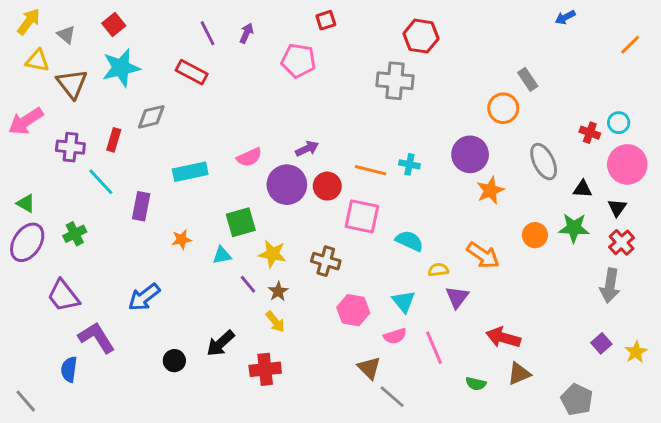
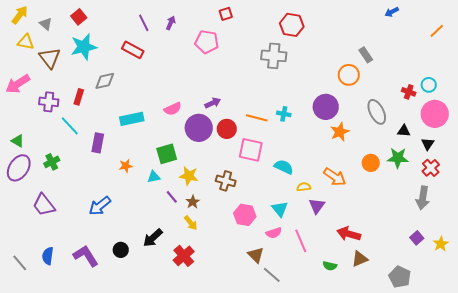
purple L-shape: (96, 338) -> (86, 256), moved
red cross: (265, 369) -> (184, 256), turned -35
gray line: (26, 401) -> (20, 263), moved

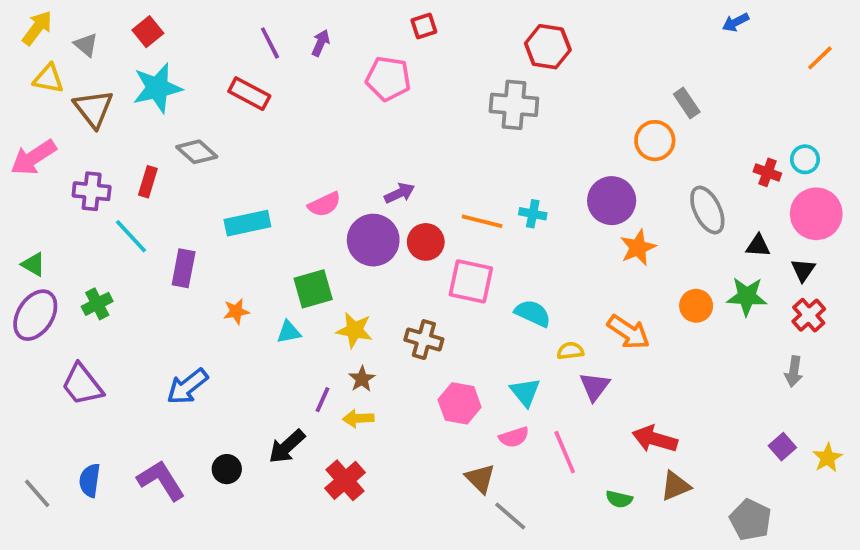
gray diamond: (105, 81) -> (197, 152), turned 55
purple line: (172, 197) -> (323, 400), moved, turned 64
gray arrow: (423, 198) -> (794, 371), size x0.7
yellow arrow: (191, 223) -> (358, 418), turned 126

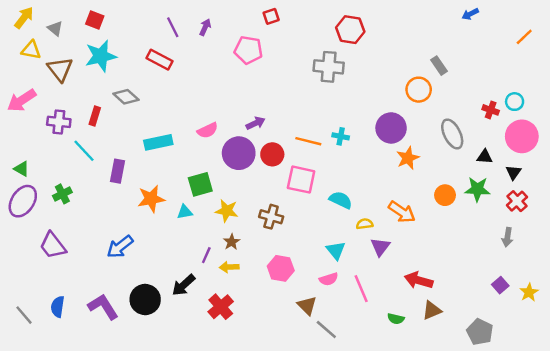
red square: (148, 32) -> (95, 20), turned -30
orange star: (236, 311) -> (151, 199), size x1.6
pink hexagon: (460, 403) -> (281, 268), moved
black circle: (227, 469) -> (145, 300), size x1.6

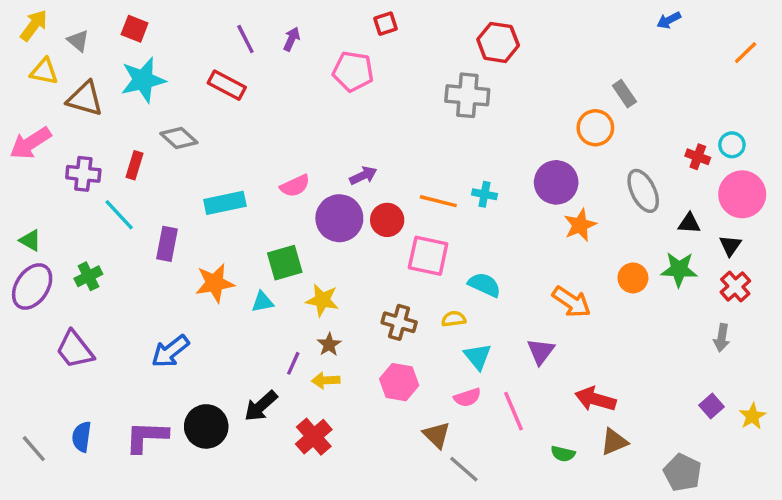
brown triangle: (60, 69) -> (85, 99), turned -36
brown cross: (271, 217) -> (399, 322), moved
yellow semicircle: (365, 224) -> (454, 319), moved
purple L-shape: (103, 307) -> (146, 437), turned -56

